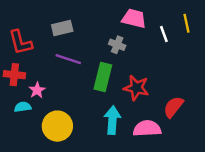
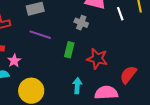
green rectangle: (103, 77) -> (69, 50), size x0.7
cyan arrow: (112, 120) -> (77, 86), size x0.7

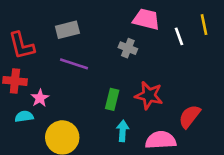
green rectangle: (69, 50) -> (112, 99), moved

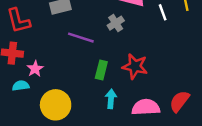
gray cross: (128, 48) -> (116, 23), turned 35
purple line: (74, 64) -> (81, 38), moved
red semicircle: (190, 116) -> (179, 101), moved

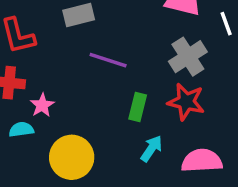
gray cross: (116, 23) -> (188, 57), moved, size x1.5
cyan arrow: (111, 99) -> (151, 149), turned 30

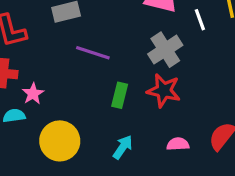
cyan arrow: (151, 149) -> (123, 147), moved
pink semicircle: (202, 161) -> (178, 144), size x0.6

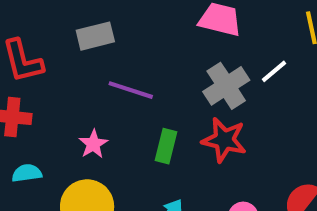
white line: (200, 20) -> (274, 71), moved, turned 70
pink star: (33, 94) -> (93, 144), moved

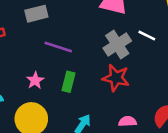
white line: (274, 71) -> (147, 36), turned 66
green rectangle: (166, 146) -> (69, 82), moved

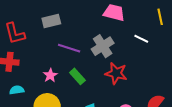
gray cross: (117, 44) -> (103, 46), moved
green rectangle: (69, 82) -> (77, 76), turned -56

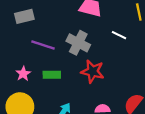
gray cross: (103, 46) -> (78, 43), turned -30
green rectangle: (77, 76) -> (52, 75), turned -49

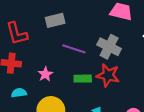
red star: (93, 71) -> (108, 75), moved
pink star: (23, 74) -> (45, 74), moved

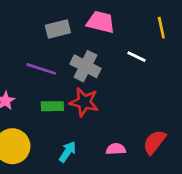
gray rectangle: (55, 20) -> (58, 29), moved

